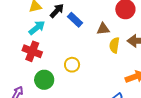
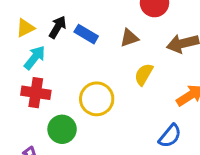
yellow semicircle: (114, 45) -> (144, 74), moved, turned 35
yellow circle: (72, 65) -> (97, 99), size x1.5

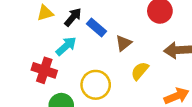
brown triangle: (129, 38) -> (124, 43), moved, turned -30
cyan arrow: (35, 58) -> (66, 46), moved

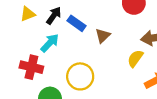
yellow semicircle: (140, 71) -> (135, 58), moved

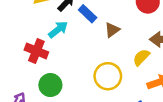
yellow circle: (80, 76) -> (108, 76), moved

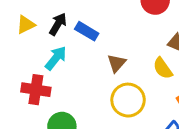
brown triangle: (112, 30) -> (117, 63), moved
yellow semicircle: (141, 57) -> (163, 68), turned -66

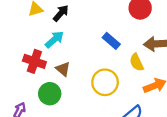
blue rectangle: (87, 31) -> (111, 41), moved
brown triangle: (117, 63) -> (63, 69), moved, turned -42

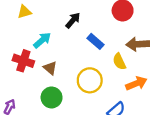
black arrow: (61, 13) -> (73, 20), moved
green circle: (50, 94) -> (52, 97), moved

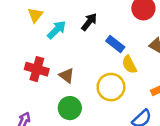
yellow triangle: (24, 12) -> (35, 15), turned -32
cyan arrow: (42, 40) -> (57, 30), moved
yellow semicircle: (119, 62) -> (129, 65), moved

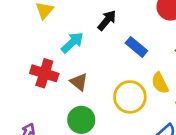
cyan arrow: (57, 30) -> (72, 42), moved
yellow semicircle: (129, 65) -> (160, 83), moved

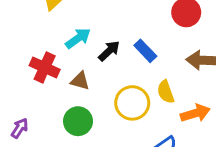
black arrow: (107, 20) -> (109, 51), moved
brown triangle: (79, 82) -> (80, 81), turned -30

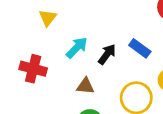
red cross: (45, 67) -> (33, 69), moved

